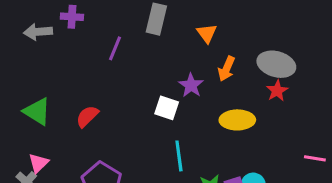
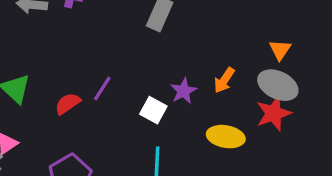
orange triangle: (207, 33) -> (280, 50), moved
purple line: (115, 48) -> (102, 89), moved
red star: (277, 91) -> (274, 113), size x1.5

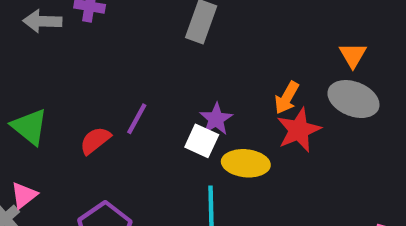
purple star: (184, 91) -> (216, 119), moved
red star: (274, 113) -> (299, 130), moved
yellow ellipse: (226, 137) -> (246, 163), moved

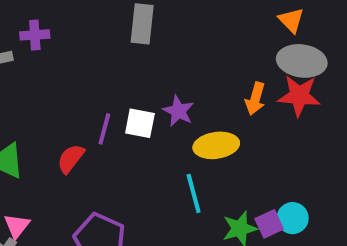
orange arrow: (287, 98) -> (255, 99), moved
red star: (299, 130) -> (299, 96), moved, turned -30
white square: (202, 141) -> (140, 123), moved

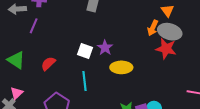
orange arrow: (255, 99) -> (153, 28), moved
purple line: (104, 129) -> (34, 26), moved
cyan line: (194, 193) -> (85, 81), moved

